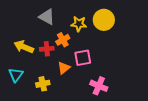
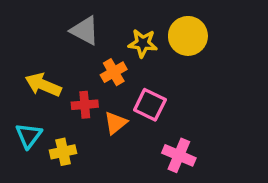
red cross: (47, 49) -> (85, 105), moved
pink square: (83, 58) -> (150, 105), turned 36
yellow cross: (43, 84) -> (63, 152), moved

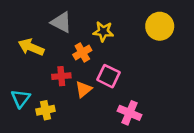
yellow circle: (188, 36) -> (160, 26), moved
yellow arrow: (43, 85) -> (31, 47), moved

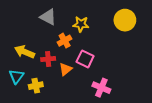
yellow arrow: (31, 47) -> (25, 52), moved

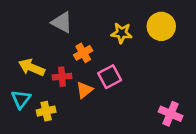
yellow star: (81, 24) -> (122, 33), moved
pink square: (85, 59) -> (110, 77), turned 36
pink cross: (101, 88) -> (171, 114), moved

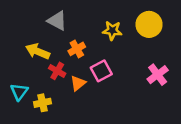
yellow arrow: (32, 67) -> (38, 51), moved
red cross: (62, 77) -> (57, 71), turned 35
pink cross: (171, 114) -> (158, 75), moved, turned 30

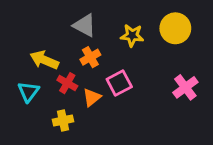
gray triangle: (57, 21) -> (85, 25), moved
cyan triangle: (19, 92) -> (28, 92), moved
yellow cross: (42, 103) -> (63, 120), moved

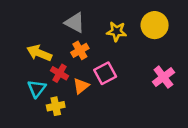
cyan triangle: (28, 92) -> (37, 88), moved

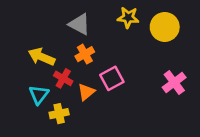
yellow star: (117, 31) -> (128, 17), moved

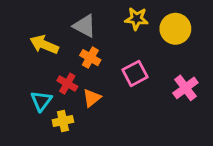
orange cross: (85, 54) -> (90, 58), turned -30
yellow arrow: (42, 57) -> (44, 45), moved
pink square: (112, 78) -> (135, 73), moved

